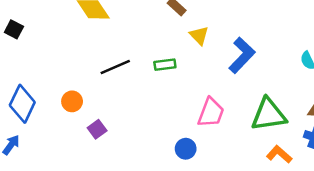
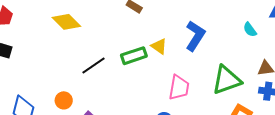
yellow triangle: (199, 35) -> (159, 46), moved
green rectangle: (165, 65) -> (134, 56), size x1.4

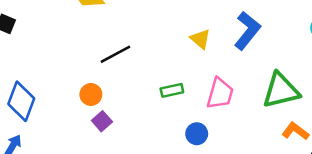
green rectangle: (134, 56) -> (172, 90), moved, size x0.7
orange circle: (64, 100) -> (91, 94), moved

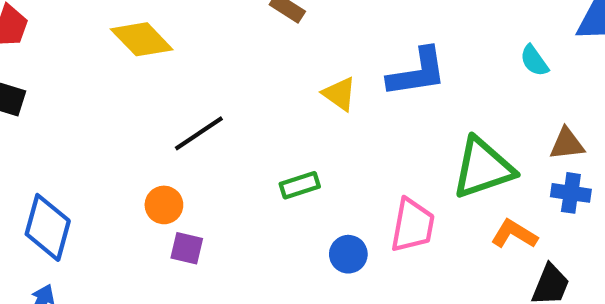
blue L-shape: (247, 31) -> (417, 72), turned 48
pink trapezoid: (220, 94) -> (413, 225), moved
purple square: (102, 121) -> (187, 248), turned -30

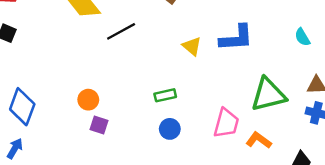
black line: (199, 133) -> (121, 31), moved
orange L-shape: (514, 234) -> (259, 140), moved
blue circle: (348, 254) -> (170, 129), moved

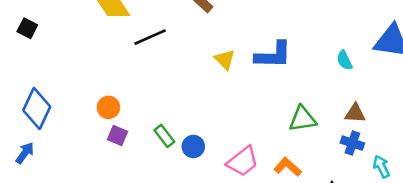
green rectangle: (165, 95) -> (164, 136), moved, turned 60
green triangle: (268, 95) -> (303, 119), size x0.7
pink trapezoid: (226, 123) -> (243, 161), moved, turned 32

